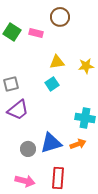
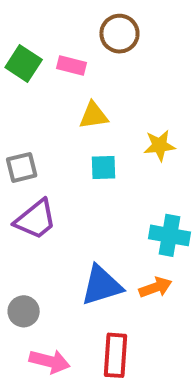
yellow triangle: (57, 62) -> (94, 116), moved
yellow star: (86, 66) -> (159, 145), moved
cyan square: (52, 84) -> (103, 167), turned 32
gray circle: (28, 149) -> (24, 311), moved

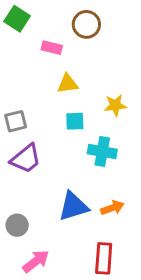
green square: (24, 64) -> (17, 19), moved
cyan cross: (169, 235) -> (102, 152), moved
red rectangle: (115, 355) -> (104, 258), moved
pink arrow: (50, 361) -> (36, 261), turned -52

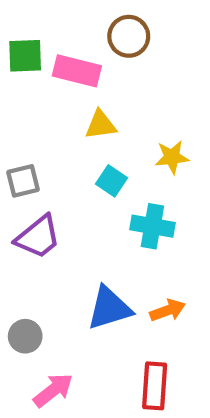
green square: (17, 19) -> (25, 56), moved, turned -35
pink rectangle: (52, 48) -> (77, 71), size x1.5
cyan square: (75, 121) -> (111, 181), turned 36

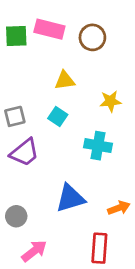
brown circle: (129, 36) -> (92, 37), moved
pink rectangle: (77, 71) -> (49, 29), moved
cyan square: (111, 181) -> (58, 116), moved
orange arrow: (168, 310) -> (119, 208), moved

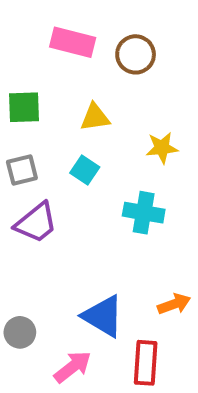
green square: (16, 36) -> (24, 107), moved
blue triangle: (70, 198) -> (103, 316), moved, turned 48
gray circle: (16, 216) -> (20, 332), moved
pink arrow: (34, 251) -> (73, 367), moved

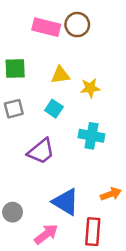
brown circle: (136, 54) -> (77, 25), moved
yellow star: (162, 148) -> (90, 88), moved
purple trapezoid: (36, 223) -> (41, 151), moved

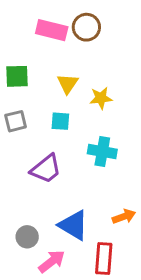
yellow triangle: (60, 75) -> (68, 84), turned -48
cyan square: (54, 109) -> (60, 121), turned -30
gray circle: (13, 212) -> (27, 237), moved

